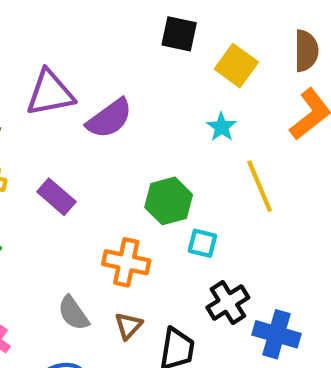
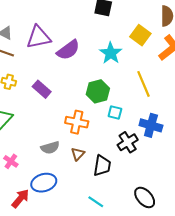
yellow square: (236, 66) -> (140, 35), moved
cyan star: (221, 127) -> (111, 53), moved, size x1.5
gray semicircle: (73, 313) -> (50, 148), turned -72
blue cross: (276, 334) -> (151, 125), moved

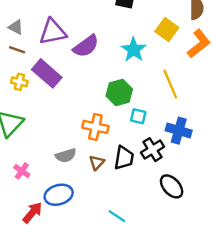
purple rectangle: (42, 89) -> (47, 73), moved, size x1.4
black trapezoid: (102, 166) -> (124, 158), moved
black ellipse: (145, 197) -> (172, 186), moved

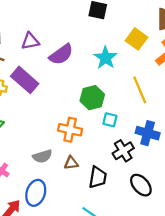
purple triangle: (53, 32) -> (30, 41), size x0.7
black trapezoid: (124, 158) -> (98, 177), moved
brown triangle: (97, 163) -> (71, 163), turned 40
blue ellipse: (59, 195) -> (36, 193), turned -55

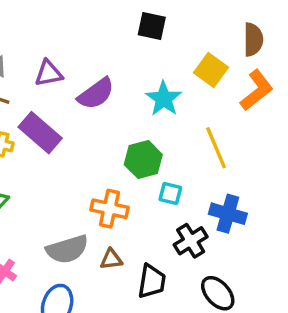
gray semicircle: (42, 156) -> (67, 249), size x1.4

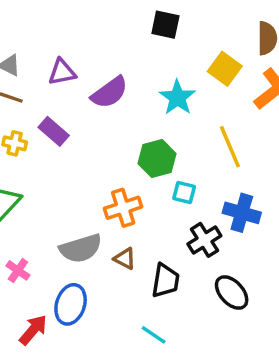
purple rectangle: (40, 133) -> (54, 131), size x0.7
orange cross: (110, 209) -> (123, 208), turned -30
brown triangle: (111, 259) -> (125, 259), turned 35

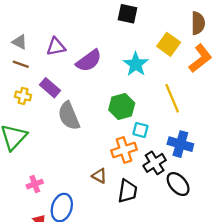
orange cross: (123, 208) -> (124, 150), moved
gray semicircle: (81, 248) -> (69, 116), moved, turned 84
pink cross: (18, 270) -> (35, 184), moved, turned 35
black ellipse: (232, 292) -> (178, 184), moved

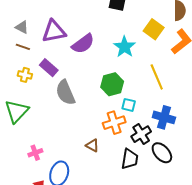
purple triangle: (56, 47) -> (54, 31), size x1.4
black trapezoid: (128, 191) -> (130, 159), moved

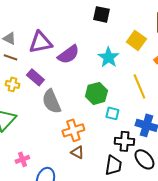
orange cross: (114, 123) -> (73, 130), moved
black cross: (141, 134) -> (124, 141), turned 36

